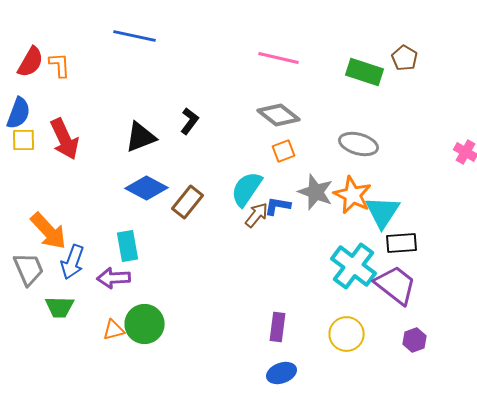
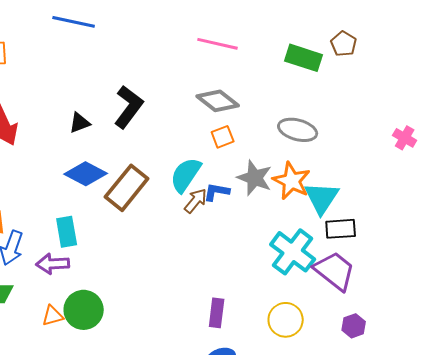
black L-shape: (190, 121) -> (129, 107), size x1.6
black triangle: (140, 137) -> (80, 123), size x0.7
brown rectangle: (188, 202) -> (127, 188), size x1.4

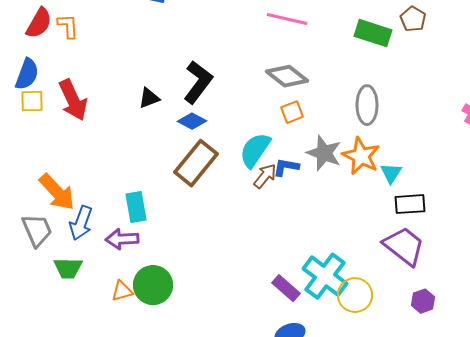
gray ellipse: (298, 130) -> (367, 105), turned 75
blue diamond: (86, 174) -> (192, 121), moved, size x0.7
cyan triangle: (322, 198) -> (391, 173), size x0.6
cyan cross: (293, 252) -> (325, 276), moved
purple rectangle: (217, 313) -> (286, 288), turned -56

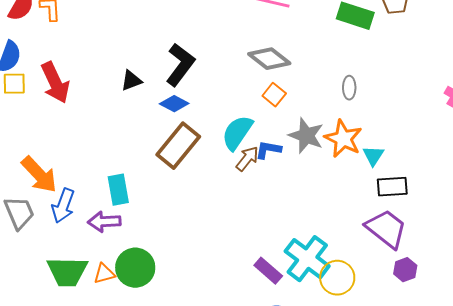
gray ellipse: (367, 105) -> (349, 88), size x0.6
orange square: (292, 112) -> (274, 95), turned -30
green trapezoid: (68, 268) -> (67, 272), moved, size x1.4
purple hexagon: (423, 301) -> (405, 270), moved

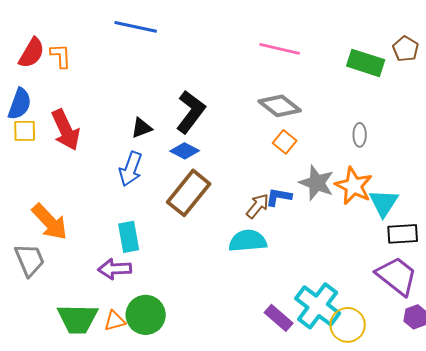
cyan semicircle: (237, 133) -> (248, 241), moved, turned 51
cyan triangle: (373, 156) -> (384, 203), size x1.4
blue arrow: (63, 206) -> (131, 169), moved

